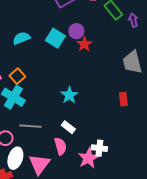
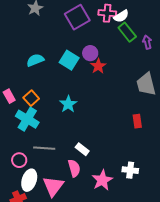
cyan star: (69, 95) -> (68, 104), moved
white cross: (99, 148) -> (130, 170), moved

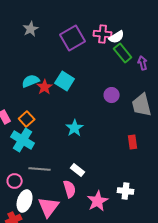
purple circle: (90, 53) -> (112, 95), moved
red star: (98, 66) -> (45, 87), moved
cyan star: (68, 104) -> (75, 128), moved

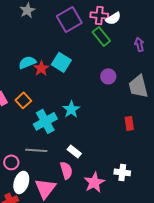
green rectangle: (123, 53) -> (101, 36), moved
cyan cross: (23, 140) -> (45, 121), moved, turned 30

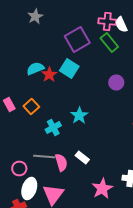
white semicircle: (113, 18) -> (121, 24), turned 98
purple square: (69, 19) -> (77, 40), moved
cyan cross: (45, 121) -> (53, 128), size x0.7
pink semicircle: (66, 170) -> (61, 162), moved

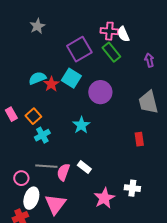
purple circle: (116, 82) -> (100, 92), moved, size x1.5
cyan cross: (53, 128) -> (42, 135), moved
pink semicircle: (61, 162) -> (63, 172), turned -144

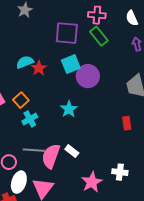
white semicircle: (123, 34) -> (132, 18), moved
purple square: (79, 49) -> (67, 33), turned 35
cyan square: (71, 78) -> (71, 64), moved, turned 36
pink semicircle: (63, 172) -> (51, 156), size x1.4

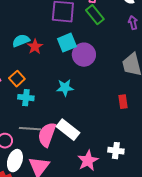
cyan star: (69, 109) -> (65, 88), turned 30
cyan cross: (30, 119) -> (26, 98), turned 35
white rectangle: (72, 151) -> (68, 130), size x1.6

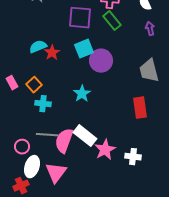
cyan star: (65, 88) -> (82, 94), turned -30
red rectangle: (123, 102) -> (140, 108), size x1.5
pink star: (88, 161) -> (105, 150), moved

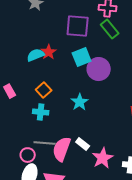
red star: (52, 53) -> (49, 52), moved
orange square: (34, 85) -> (44, 90), moved
white rectangle: (85, 136) -> (83, 144), size x0.6
pink circle: (22, 147) -> (28, 155), moved

